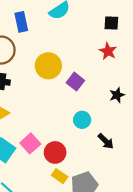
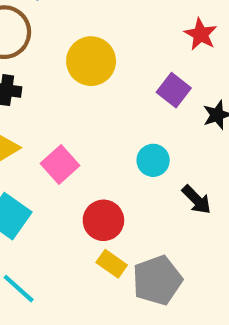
purple square: (75, 82) -> (174, 90), moved
pink square: (30, 143) -> (60, 164), moved

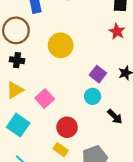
purple square: (174, 90) -> (98, 74), moved
yellow rectangle: (112, 264) -> (61, 150), moved

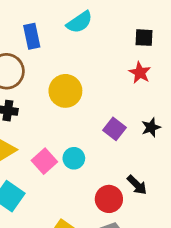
cyan circle: (93, 96) -> (74, 158), moved
red circle: (67, 127) -> (109, 199), moved

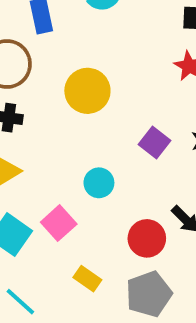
pink square: (44, 161) -> (59, 223), moved

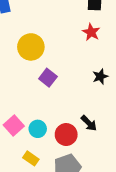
purple square: (155, 143) -> (48, 78), moved
cyan circle: (99, 183) -> (38, 129), moved

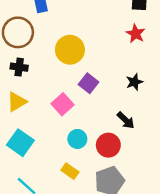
black star: (100, 77) -> (134, 82), moved
black arrow: (89, 123) -> (126, 120), moved
pink square: (14, 125) -> (62, 104), moved

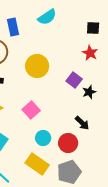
purple square: (89, 83) -> (74, 80), moved
yellow rectangle: (70, 171) -> (37, 164), size x1.6

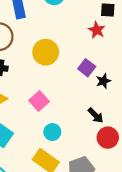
red star: (90, 53) -> (97, 30), moved
red circle: (68, 143) -> (108, 138), moved

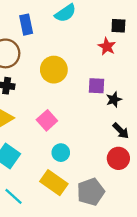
purple square: (87, 68) -> (97, 86), turned -35
black arrow: (96, 115) -> (121, 131), moved

